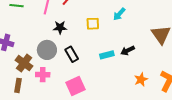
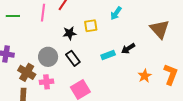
black star: (60, 27) -> (70, 33), moved

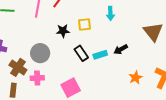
cyan arrow: (116, 13) -> (110, 13), turned -40
black rectangle: (73, 58) -> (81, 53), moved

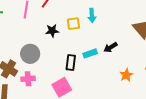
cyan arrow: (110, 13) -> (92, 15), moved
black rectangle: (81, 53) -> (71, 63), moved, turned 42

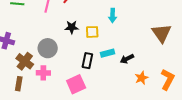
yellow square: (73, 24) -> (92, 32), moved
black arrow: (110, 47) -> (127, 59), moved

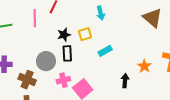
black arrow: (127, 59) -> (125, 81), moved, turned 136
black rectangle: (87, 61) -> (67, 53), moved
pink cross: (43, 73) -> (63, 80), moved

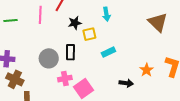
black star: (64, 35) -> (75, 23), moved
brown cross: (27, 80) -> (15, 79), moved
black arrow: (125, 81) -> (126, 83), turned 88

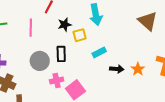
cyan arrow: (106, 14) -> (96, 15), size x1.5
pink line: (40, 15) -> (31, 28), moved
black arrow: (126, 83) -> (117, 69), moved

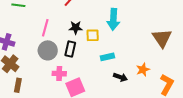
black star: (65, 25) -> (76, 28), moved
pink line: (31, 28) -> (45, 28), moved
orange star: (138, 69) -> (143, 70), moved

